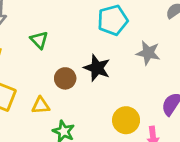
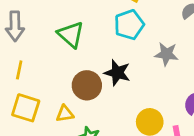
green triangle: (39, 40) -> (71, 35), moved, size x1.5
brown circle: (65, 78) -> (87, 85), size x1.4

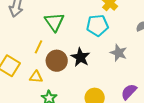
yellow line: (19, 70) -> (39, 47), moved

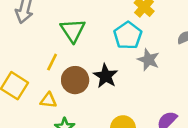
cyan pentagon: (97, 25) -> (128, 36), turned -30
gray star: (119, 53) -> (148, 60), moved

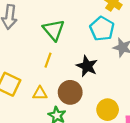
yellow line: (52, 62) -> (48, 60), moved
brown circle: (75, 80) -> (70, 92), moved

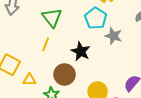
yellow triangle: (40, 93) -> (29, 80), moved

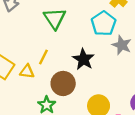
yellow line: (46, 44) -> (43, 57), moved
yellow triangle: (29, 80) -> (27, 71), moved

